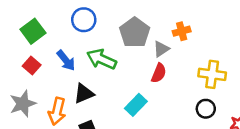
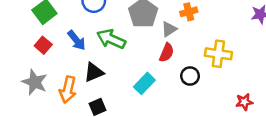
gray star: (23, 104) -> (35, 82), turned -30
black circle: (206, 109) -> (190, 76), moved

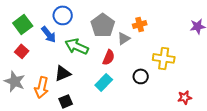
blue arrow: (76, 40) -> (49, 34), moved
red semicircle: (167, 53) -> (109, 57), moved

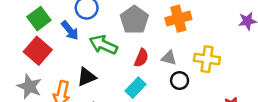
orange cross: (140, 24) -> (178, 19), size x1.5
gray triangle: (124, 38) -> (169, 58), moved, turned 48
red square: (22, 51) -> (38, 51), size x1.6

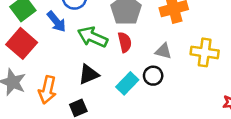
red semicircle: (141, 58) -> (125, 42), moved, turned -36
black triangle: (87, 77) -> (89, 74), moved
black circle: (180, 81) -> (153, 76), moved

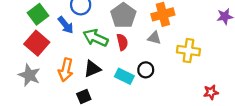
gray triangle: (163, 51) -> (154, 38), moved
cyan rectangle: (127, 83) -> (124, 76), turned 72
orange arrow: (47, 90) -> (66, 70), moved

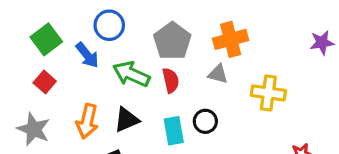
red square: (37, 43) -> (45, 82), size x0.6
cyan rectangle: (124, 76) -> (174, 131), turned 54

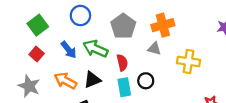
blue arrow: (87, 55) -> (69, 50), moved
red semicircle: (171, 80) -> (122, 63), moved
orange arrow: (87, 121) -> (65, 81), turned 105

